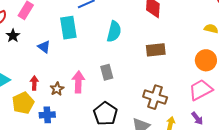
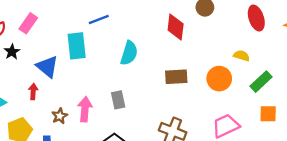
blue triangle: (44, 47) -> (47, 67), size x1.5
orange circle: (206, 60) -> (219, 79), moved
red arrow: (34, 83) -> (33, 92), moved

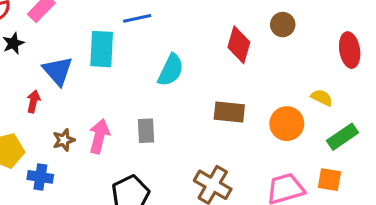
orange square: (268, 114) -> (329, 180), moved

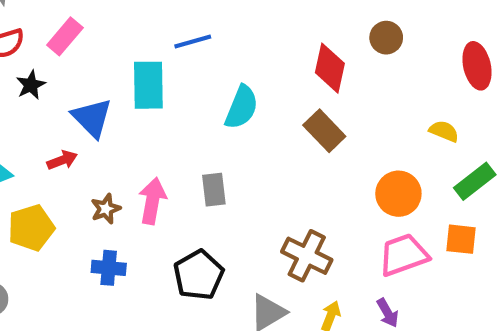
red arrow: (33, 101) -> (62, 160), turned 60
brown rectangle: (229, 112) -> (324, 131), moved, turned 44
orange circle: (287, 124) -> (398, 194), moved
blue cross: (40, 177) -> (109, 268), moved

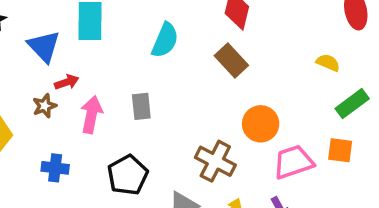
red arrow: (62, 160) -> (67, 82), moved
orange circle: (398, 194) -> (261, 124), moved
brown star: (106, 209) -> (45, 106), moved

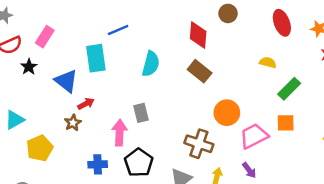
pink arrow: (91, 115) -> (120, 133), moved
blue cross: (55, 168) -> (98, 164), moved

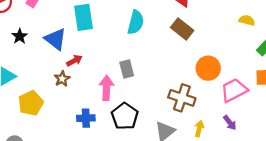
black star: (29, 67) -> (20, 36), moved

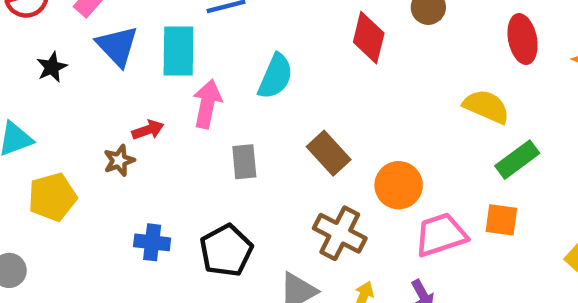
yellow semicircle: (247, 20) -> (486, 107), size x1.5
brown rectangle: (182, 29) -> (329, 153), moved
blue triangle: (55, 39) -> (117, 46), moved
pink arrow: (106, 88) -> (207, 104), moved

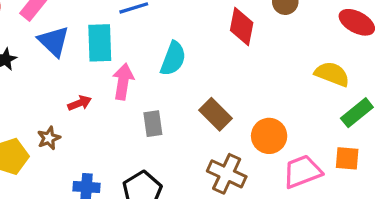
red ellipse: (523, 39) -> (357, 22), turned -48
brown star: (119, 161) -> (49, 138), moved

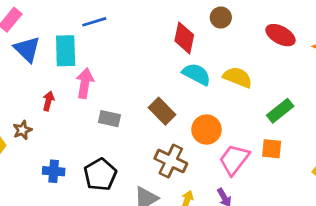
cyan semicircle: (173, 59) -> (196, 74), moved, turned -84
yellow semicircle: (332, 74) -> (238, 77), moved
red arrow: (80, 103) -> (48, 101), turned -54
gray rectangle: (153, 124) -> (109, 119), turned -70
pink trapezoid: (302, 172) -> (234, 160), turned -32

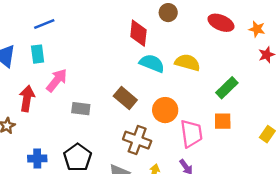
blue line: (94, 22) -> (44, 24), moved
cyan rectangle: (66, 51) -> (38, 54), size x0.7
pink arrow: (85, 83) -> (57, 80), turned 35
red arrow: (48, 101) -> (27, 99), size x1.5
pink trapezoid: (234, 160) -> (191, 134), turned 140

